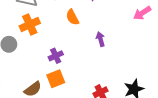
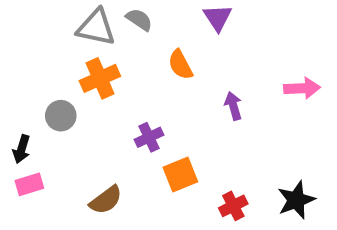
pink arrow: (142, 13) -> (302, 88), moved, turned -150
orange square: (56, 79) -> (180, 174), moved

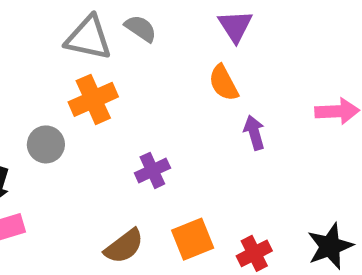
orange semicircle: (180, 65) -> (223, 83), moved
orange square: (180, 174) -> (193, 239), moved
brown semicircle: (106, 200) -> (124, 246), moved

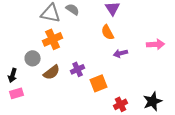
purple arrow: (254, 133) -> (121, 53), turned -88
orange square: (193, 239) -> (99, 83), moved
brown semicircle: (124, 246) -> (52, 72), moved

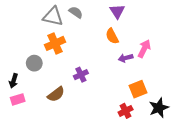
pink arrow: (156, 44) -> (144, 49), moved, turned -60
brown semicircle: (52, 72) -> (56, 94), moved
orange square: (99, 83) -> (138, 89), moved

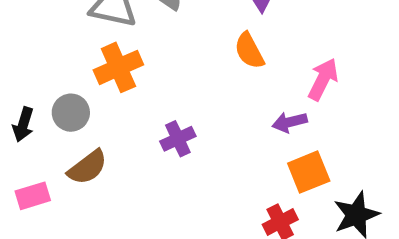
purple arrow: (126, 58) -> (290, 122), moved
black arrow: (13, 81) -> (23, 124), moved
brown semicircle: (56, 94) -> (87, 167), moved

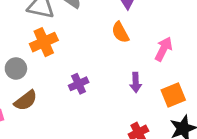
purple arrow: (290, 122) -> (136, 82), moved, turned -78
orange square: (309, 172) -> (173, 95), moved

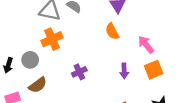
pink arrow: (164, 49) -> (146, 45), turned -66
orange square: (173, 95) -> (154, 70), moved

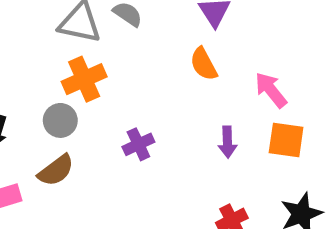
gray circle: (30, 60) -> (60, 120), moved
orange square: (154, 70) -> (286, 140), turned 30

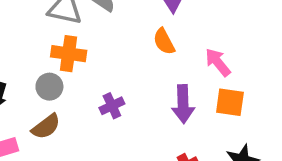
orange cross: (84, 79) -> (69, 54), turned 32
purple arrow: (227, 142) -> (183, 104), size x1.5

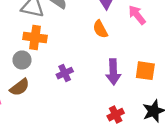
pink arrow: (218, 62) -> (137, 15), moved

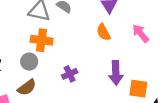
pink arrow: (137, 15) -> (141, 33), moved
orange square: (145, 71) -> (138, 89), moved

